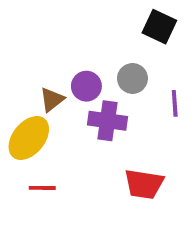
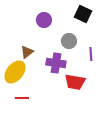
purple circle: (86, 86) -> (44, 20), moved
red trapezoid: (144, 184) -> (75, 82), moved

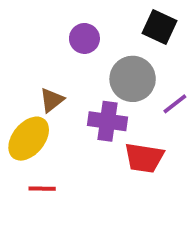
gray circle: (69, 41) -> (133, 79), size x1.5
purple line: (91, 54) -> (175, 104), turned 56

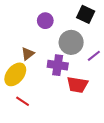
red line: (42, 189) -> (23, 101), turned 32

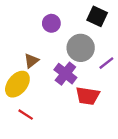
purple cross: (58, 65) -> (65, 74), turned 30

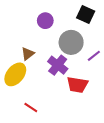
red line: (26, 115) -> (31, 107), moved

